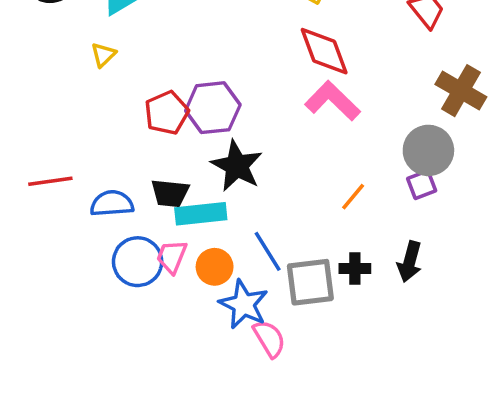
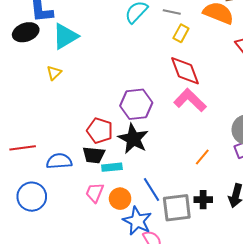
purple hexagon: (213, 108) -> (136, 104), moved
red pentagon: (167, 113) -> (100, 131), moved, turned -30
cyan rectangle: (201, 214) -> (112, 167), size x0.7
blue circle: (138, 262) -> (32, 197), moved

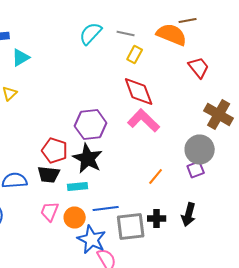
cyan triangle: (65, 36) -> (21, 58), size x0.7
cyan rectangle: (112, 167) -> (78, 186), moved
blue line: (151, 189) -> (106, 208), turned -65

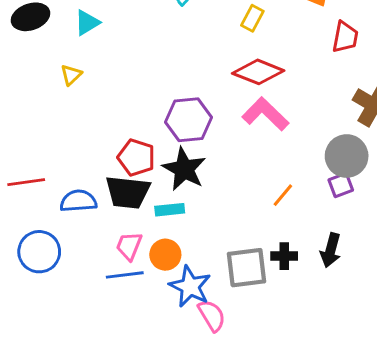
red trapezoid: (199, 68) -> (345, 37), turned 50
red diamond: (139, 92) -> (258, 72), turned -48
black trapezoid: (49, 174) -> (128, 192), size x1.4
blue line: (106, 208) -> (125, 275), moved

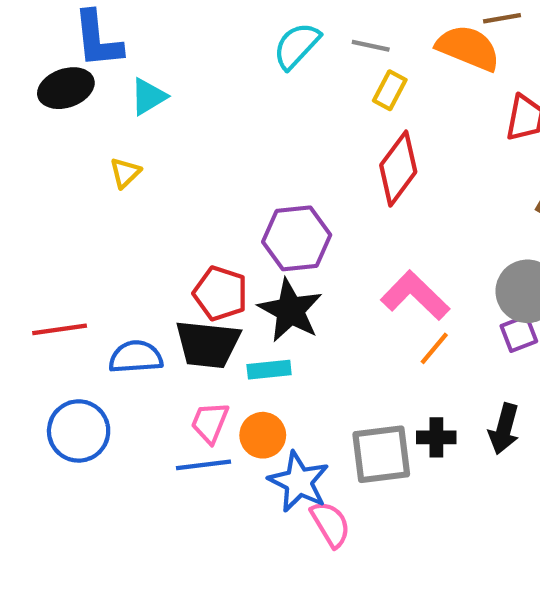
red diamond: (258, 72) -> (398, 169), turned -75
pink L-shape: (265, 114) -> (415, 296), moved

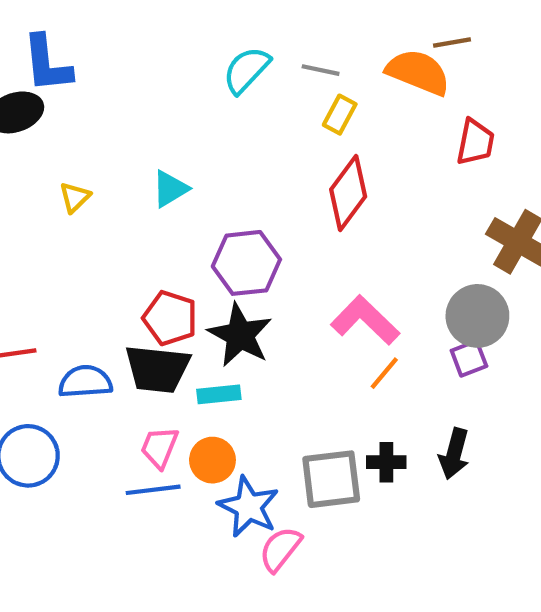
cyan triangle: (148, 97) -> (170, 189), moved
pink semicircle: (330, 524) -> (280, 549), turned -111

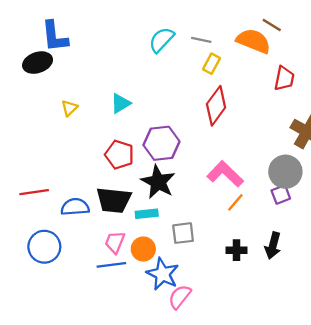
brown line: (452, 42) -> (272, 25), turned 42
red pentagon: (170, 318) -> (119, 155), moved
gray square: (331, 479) -> (183, 233), moved, size x0.7

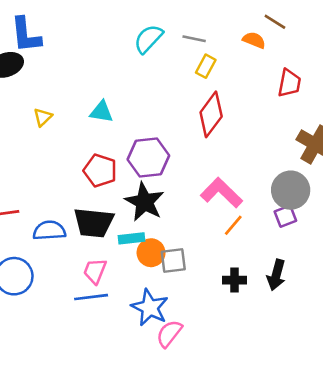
orange semicircle: (254, 41) -> (254, 40), size x0.6
cyan triangle: (121, 103) -> (101, 112), turned 40
orange circle: (143, 249) -> (151, 253), moved

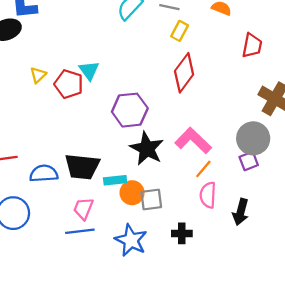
cyan triangle: (101, 112) -> (89, 70), turned 45
red pentagon: (100, 171) -> (69, 84), moved
black star: (145, 202) -> (147, 149), moved
black cross: (235, 280) -> (182, 233), moved
pink semicircle: (169, 334) -> (208, 195), moved, turned -35

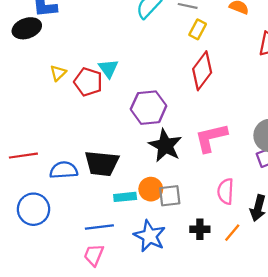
pink L-shape: (193, 141) -> (211, 138), turned -57
orange line: (203, 169) -> (232, 233), moved
cyan rectangle: (115, 180) -> (125, 197), moved
pink trapezoid: (83, 209) -> (94, 255), moved

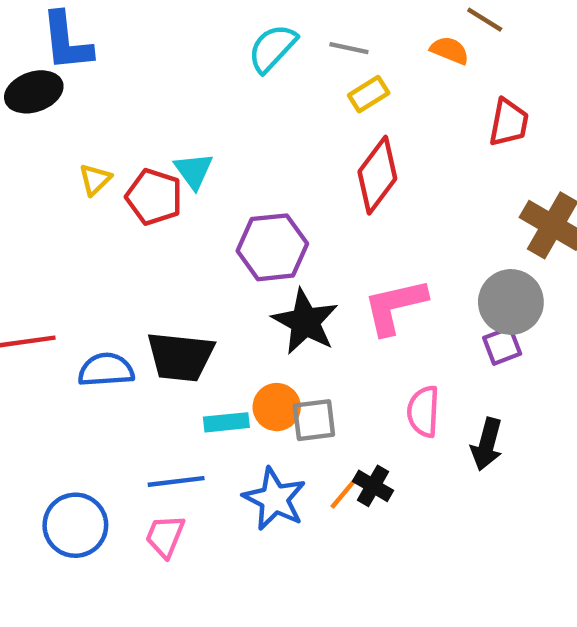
yellow rectangle: (198, 29) -> (369, 94), turned 30
blue circle: (33, 209) -> (75, 525), moved
black cross: (200, 229) -> (373, 486), turned 30
orange line: (232, 233) -> (345, 492), moved

